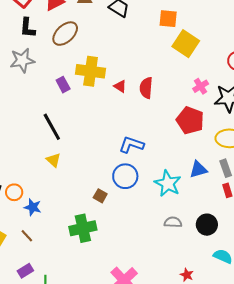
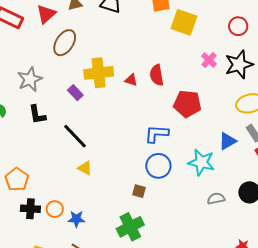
black L-shape: (28, 28) -> (37, 115), moved
red pentagon: (190, 120) -> (187, 104), moved

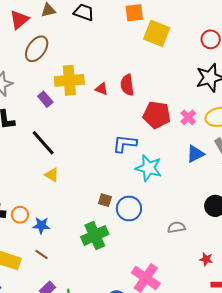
pink cross: (209, 60) -> (188, 117), moved
cyan star: (201, 162) -> (149, 168), moved
blue circle: (158, 166) -> (129, 209), moved
gray semicircle: (216, 199) -> (176, 227), moved

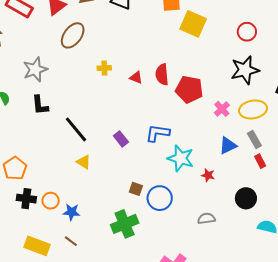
yellow cross: (69, 80) -> (104, 68), size x0.5
purple rectangle: (45, 99) -> (121, 139), moved
red pentagon: (157, 115) -> (189, 89), moved
red star: (206, 259) -> (208, 175), moved

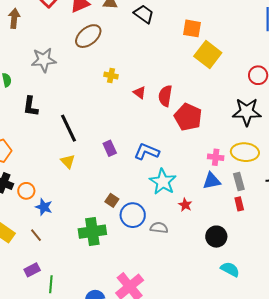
black L-shape: (40, 105) -> (31, 106), moved
pink cross: (222, 109) -> (216, 157), moved, turned 35
gray semicircle: (206, 218) -> (159, 228), moved

